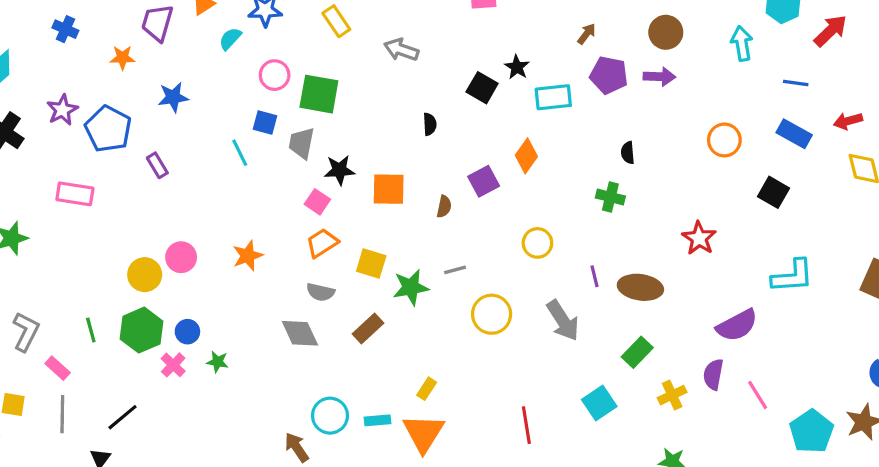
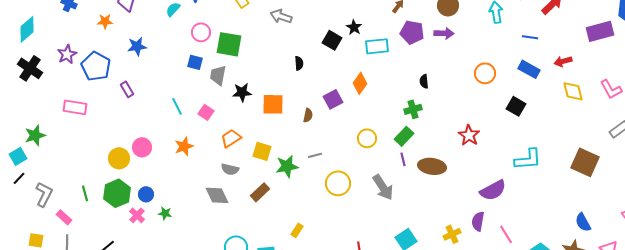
cyan line: (240, 153) -> (177, 106), moved
green cross: (610, 197) -> (413, 109), turned -30
pink square: (317, 202) -> (206, 112), moved
green rectangle: (637, 352) -> (404, 136), moved

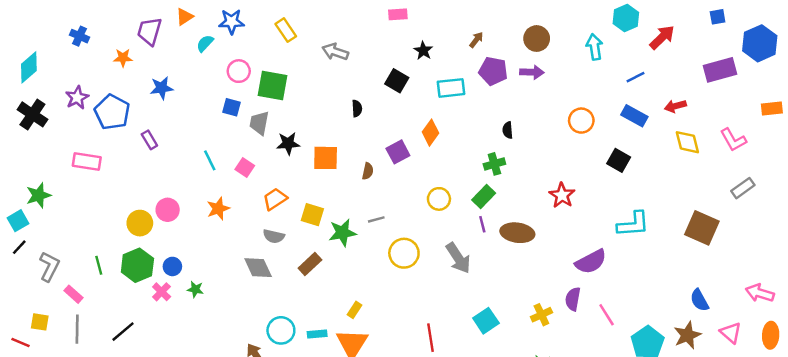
black star: (354, 27) -> (423, 51), moved
blue line: (530, 37) -> (636, 77), turned -35

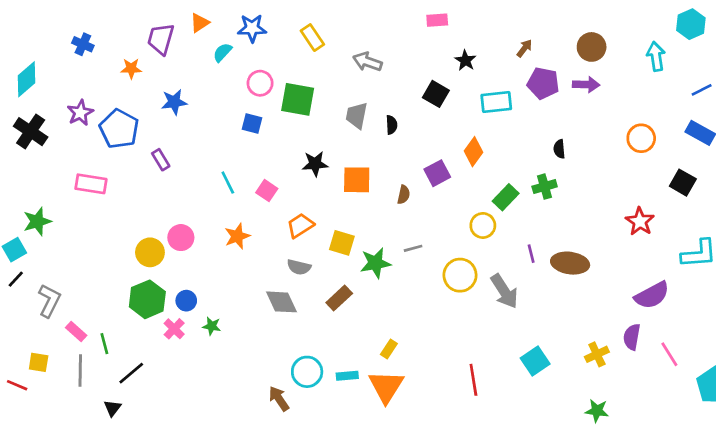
gray trapezoid: (259, 123) -> (357, 115), moved
red star: (562, 195) -> (640, 221), moved
green rectangle: (484, 197) -> (506, 197), moved
yellow circle: (404, 253) -> (460, 275), moved
green line: (99, 265) -> (104, 344), moved

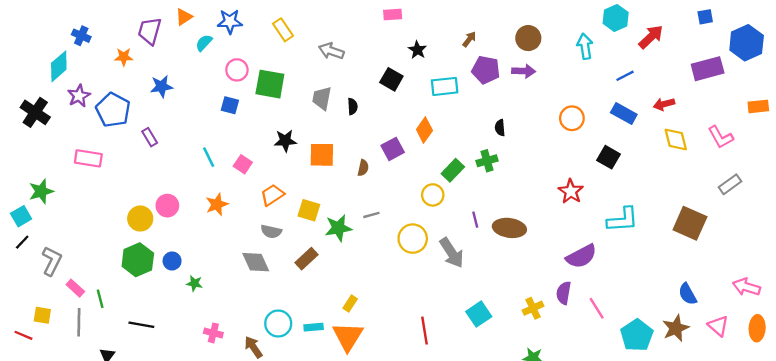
cyan diamond: (27, 79) -> (59, 66), moved
pink cross: (174, 329) -> (213, 333), moved, turned -30
black line: (131, 373) -> (141, 325), moved, turned 50

